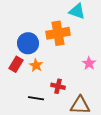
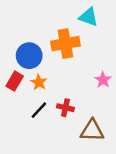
black line: (36, 98) -> (39, 110), moved, turned -56

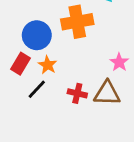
black line: (39, 110) -> (37, 89), moved
brown triangle: (92, 131) -> (107, 93), moved

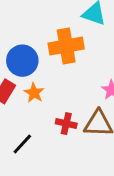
black line: (37, 89) -> (22, 144), moved

